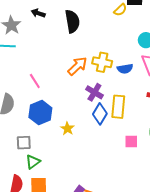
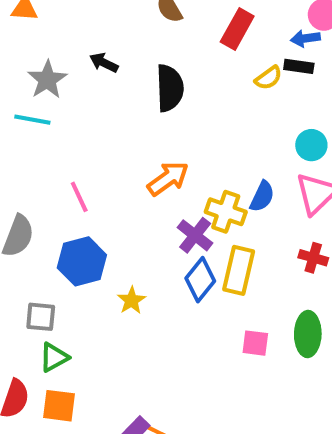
yellow cross: (102, 62) -> (226, 212), moved
blue semicircle: (125, 69) -> (262, 196), turned -63

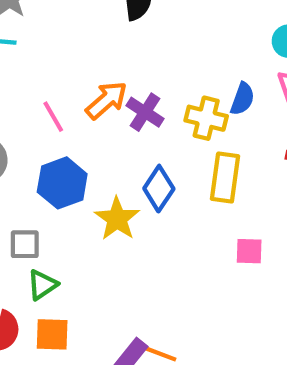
orange arrow: (168, 179) -> (106, 100), moved
purple cross: (195, 235) -> (145, 112), moved
blue diamond: (200, 280) -> (159, 189), moved
yellow star: (131, 300) -> (117, 219), size x1.5

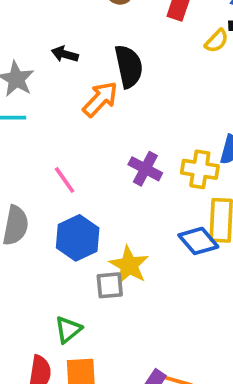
orange arrow: (106, 100) -> (100, 99), moved
blue diamond: (159, 189) -> (198, 241), moved, turned -69
gray square: (25, 244) -> (110, 285), moved

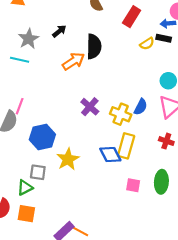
black arrow: (65, 54) -> (59, 31), turned 112
pink line: (65, 180) -> (20, 106), moved, turned 42
gray square: (110, 285) -> (38, 172), moved

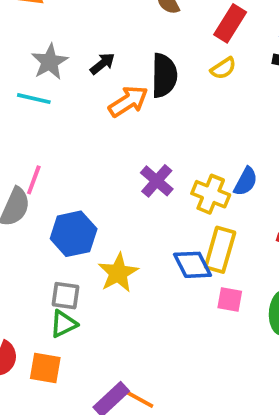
black arrow: (59, 31) -> (103, 64), moved
yellow semicircle: (147, 44) -> (223, 68), moved
pink square: (133, 185) -> (230, 300), moved
green triangle: (25, 188) -> (63, 324), moved

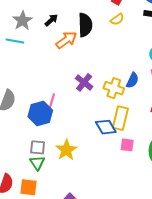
pink line: (34, 180) -> (52, 101), moved
yellow star: (118, 273) -> (66, 150), moved
green triangle: (63, 324) -> (37, 163), turned -35

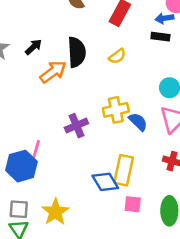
yellow semicircle: (117, 19) -> (117, 56), moved
blue semicircle: (132, 80) -> (138, 122), turned -70
purple cross: (84, 82) -> (76, 126), turned 30
yellow cross: (114, 88) -> (116, 110), moved, turned -30

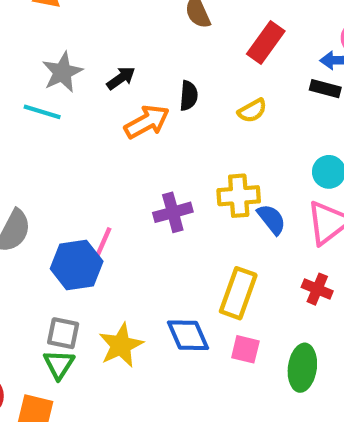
black semicircle: (77, 52) -> (189, 96), size x0.6
blue diamond: (105, 182) -> (188, 335), moved

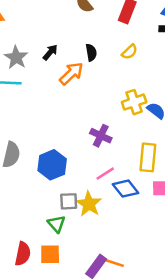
purple cross: (173, 212) -> (101, 136), moved, turned -35
pink line: (103, 243) -> (105, 174), moved, turned 48
gray square: (63, 333) -> (69, 201), moved

